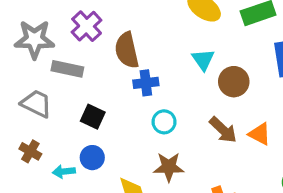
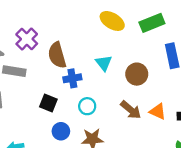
cyan triangle: (203, 60) -> (104, 63), moved
black square: (93, 117) -> (48, 103), moved
blue circle: (92, 158) -> (61, 131), moved

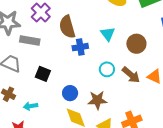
black square: (48, 103) -> (43, 74), moved
cyan circle: (87, 106) -> (107, 69), moved

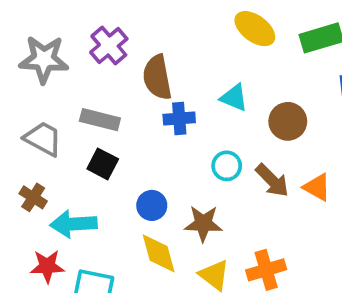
cyan triangle: (108, 34) -> (234, 98), turned -35
gray rectangle: (30, 40) -> (100, 120), moved
cyan arrow: (31, 106) -> (74, 224), size x1.6

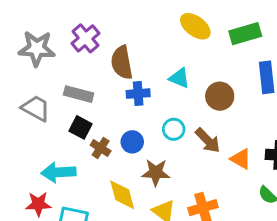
orange triangle: (317, 187) -> (241, 159), moved
brown cross: (33, 197) -> (101, 148), moved
blue circle: (152, 205) -> (132, 142), moved

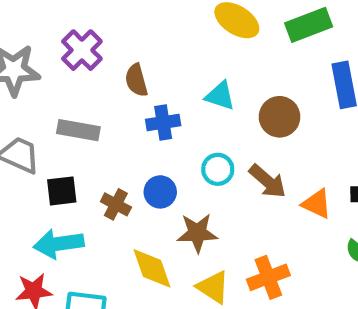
brown semicircle: (122, 62) -> (136, 80), size x0.7
black square: (80, 127) -> (62, 191), moved, turned -30

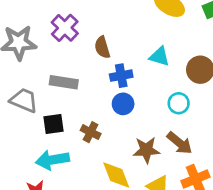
cyan circle: (218, 169) -> (179, 103), moved
brown arrow: (268, 181) -> (180, 143), moved
blue circle: (160, 192) -> (123, 104), moved

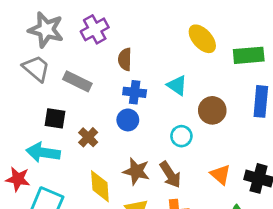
gray trapezoid: (24, 100) -> (36, 68), moved

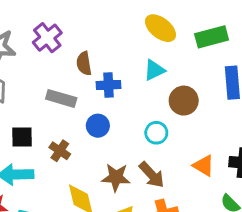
gray rectangle: (77, 81) -> (61, 98), moved
cyan triangle: (177, 85) -> (154, 70), moved, turned -50
blue cross: (135, 92) -> (109, 85), moved

